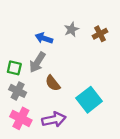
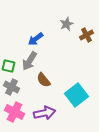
gray star: (71, 29) -> (67, 24), moved
blue arrow: (44, 38) -> (36, 39), turned -56

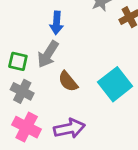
blue arrow: (36, 39) -> (57, 23), turned -49
cyan square: (77, 95) -> (115, 84), moved

